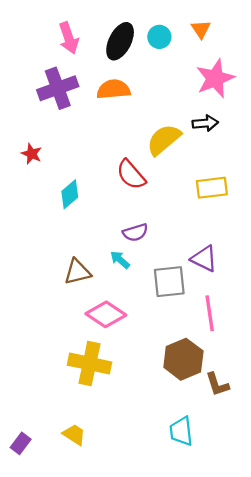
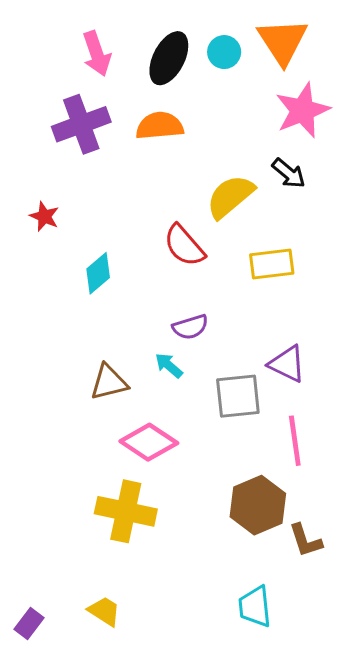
orange triangle: (201, 29) -> (282, 41), size x1.8
black arrow: (205, 123) -> (289, 173), turned 45
yellow rectangle: (212, 188) -> (272, 264), moved

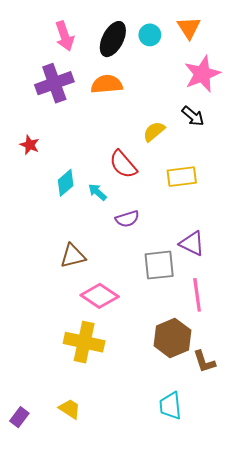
orange triangle: (282, 41) -> (189, 28), size x0.7
yellow semicircle: (230, 196) -> (154, 131), size x0.7
cyan arrow: (169, 365) -> (97, 192), moved

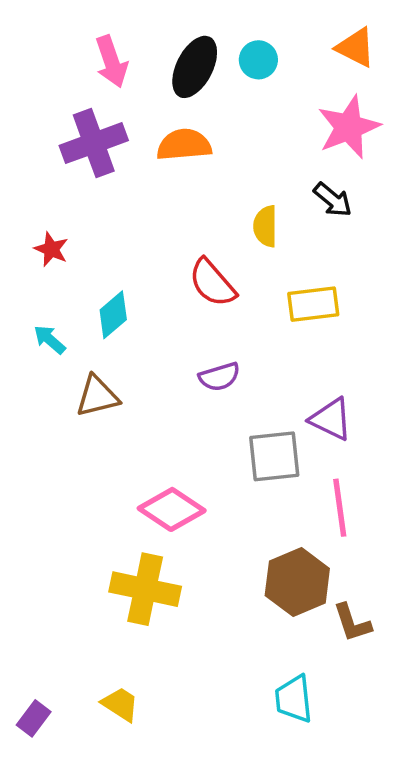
orange triangle: (189, 28) -> (356, 47), moved, turned -30
yellow semicircle: (154, 131) -> (265, 226), turned -50
cyan arrow: (97, 192) -> (49, 340), moved
brown triangle: (73, 256) -> (97, 396), moved

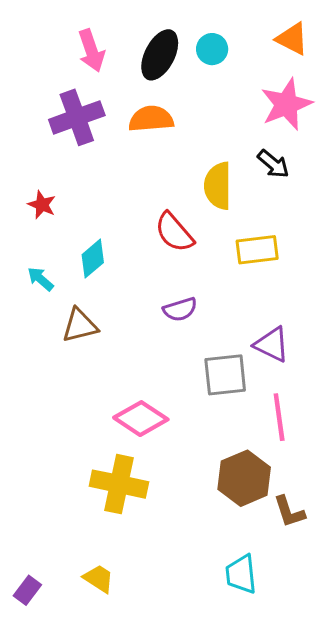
yellow semicircle: (265, 226) -> (218, 186), size x1.4

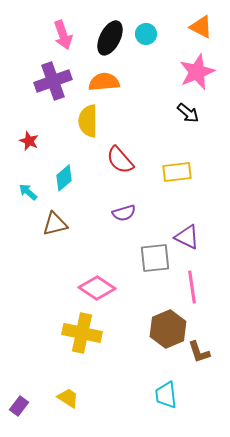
yellow semicircle: (218, 186) -> (88, 121), moved

